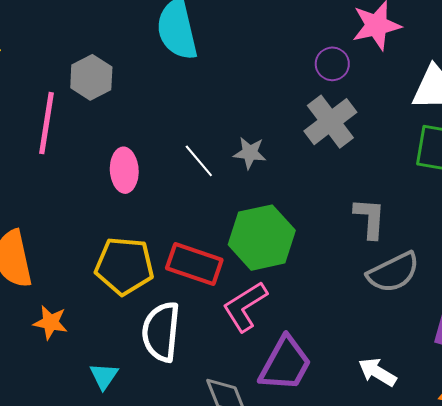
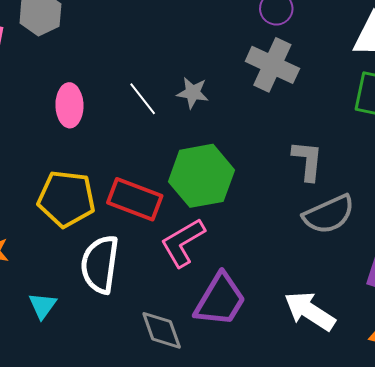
gray cross: (330, 122) -> (272, 65), turned -30
white arrow: (377, 372) -> (310, 311), size x1.4

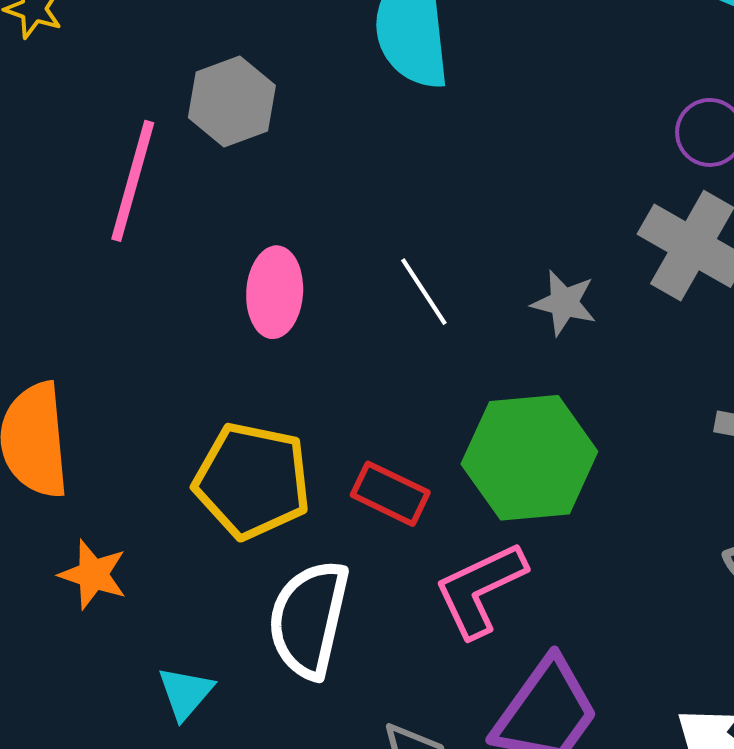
gray star: (193, 93) -> (564, 303), moved
red rectangle: (135, 199) -> (390, 494), size x0.7

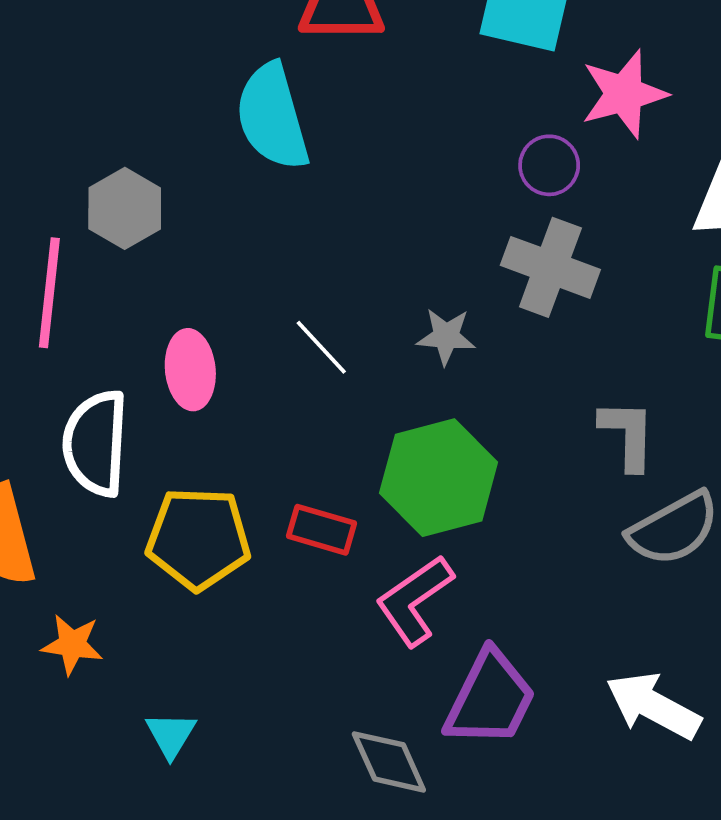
white semicircle: (309, 619) -> (96, 443), moved

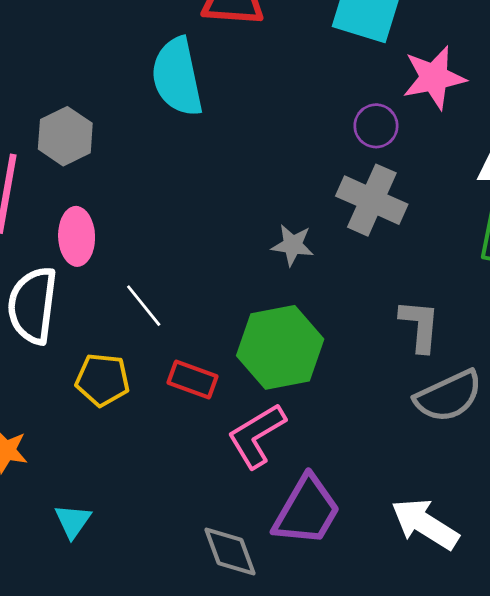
white line: (321, 347) -> (144, 306), moved
pink ellipse: (190, 370) -> (77, 236), moved
yellow pentagon: (198, 539) -> (103, 380), size x0.7

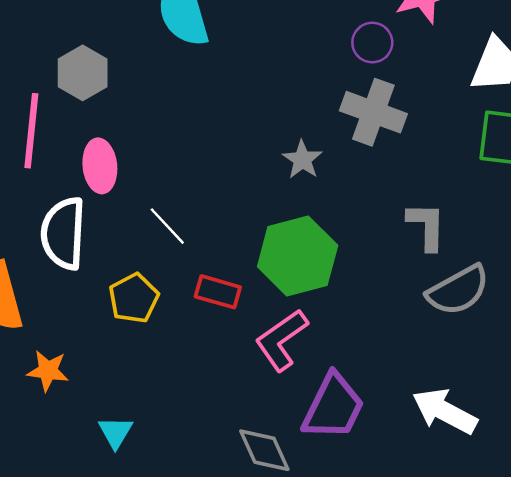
gray star: (293, 245) -> (302, 160), turned 30
yellow pentagon: (103, 380) -> (134, 298), turned -30

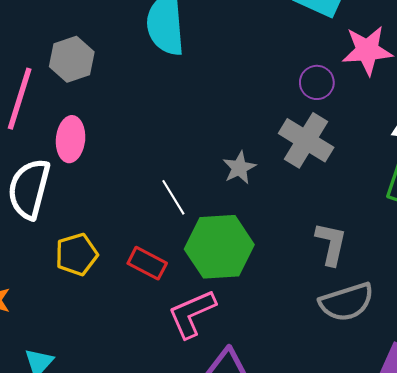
white line: (167, 226) -> (173, 197), moved

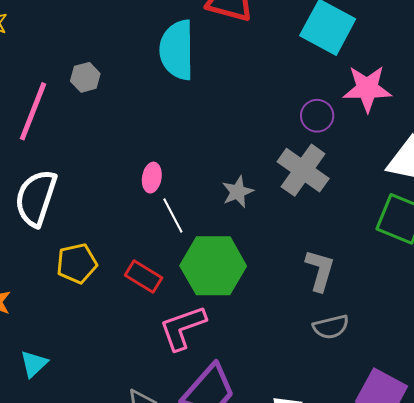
gray hexagon: (72, 59) -> (85, 77), size x0.7
pink ellipse: (71, 139) -> (152, 178), moved, size x0.7
gray semicircle: (347, 302) -> (331, 327), size x0.7

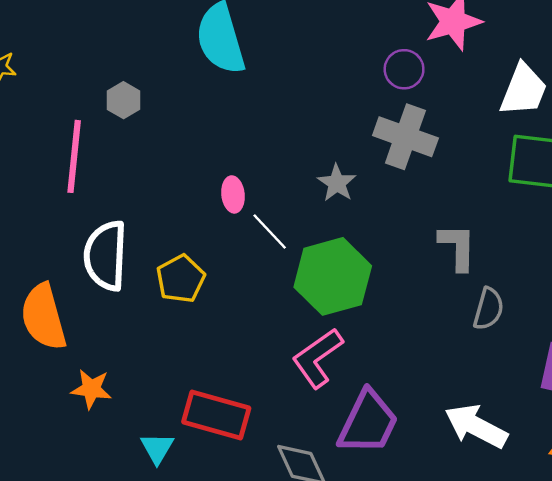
yellow pentagon: (77, 263) -> (181, 279), moved
red rectangle: (144, 277) -> (216, 415), moved, size x1.5
gray semicircle: (331, 327) -> (488, 309), turned -45

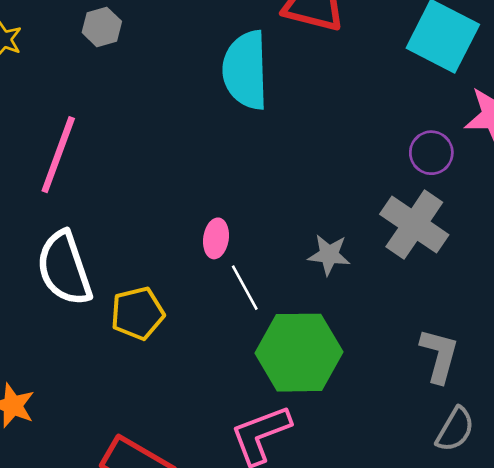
gray hexagon: (124, 100) -> (102, 27), moved
gray star: (337, 183) -> (329, 255), turned 30
white semicircle: (106, 256) -> (64, 268), turned -36

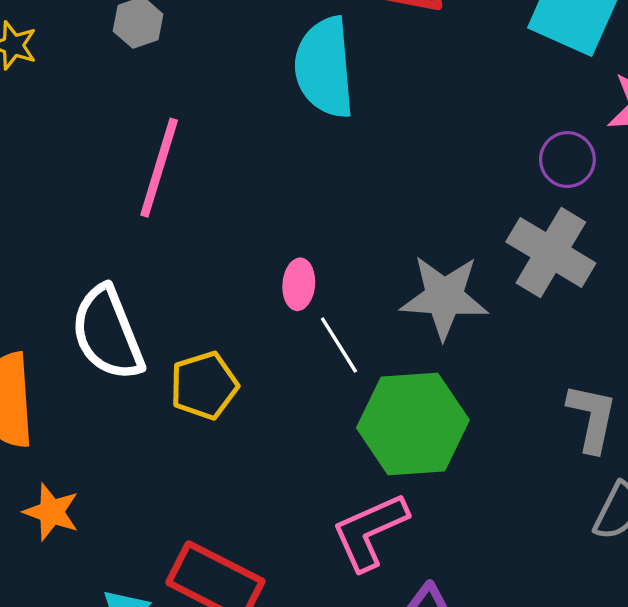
pink line: (58, 155) -> (159, 168), moved
gray star: (329, 255) -> (444, 297), size x1.6

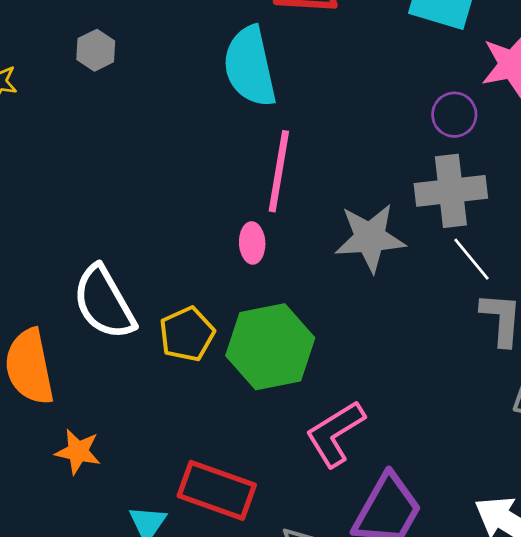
pink line: (159, 168) -> (279, 171), moved
gray cross: (551, 252) -> (451, 191), turned -30
white line: (339, 345) -> (471, 259), moved
green hexagon: (413, 424) -> (270, 347), moved

